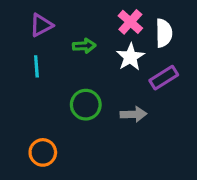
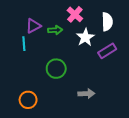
pink cross: (130, 22) -> (75, 14), moved
purple triangle: (41, 25) -> (33, 26), moved
gray arrow: (134, 114) -> (86, 94), moved

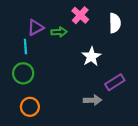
white star: (85, 37) -> (91, 57), moved
purple rectangle: (107, 51) -> (115, 82), moved
green circle: (56, 69) -> (23, 73), moved

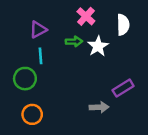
green arrow: (59, 32) -> (74, 41), moved
cyan line: (25, 46) -> (41, 56), moved
white star: (91, 57) -> (98, 46), moved

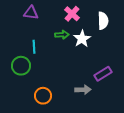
purple triangle: (38, 29) -> (31, 13), moved, turned 35
orange circle: (32, 114) -> (43, 96), moved

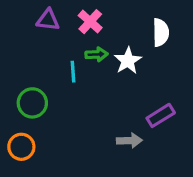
pink cross: (72, 14) -> (90, 22), moved
cyan line: (34, 47) -> (73, 72), moved
orange circle: (43, 96) -> (21, 147), moved

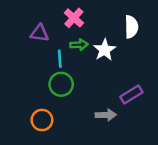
purple triangle: (48, 20) -> (39, 33), moved
green circle: (32, 103) -> (61, 84), moved
orange circle: (21, 147) -> (42, 120), moved

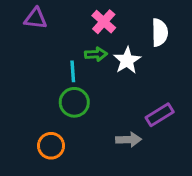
pink cross: (74, 18) -> (104, 22), moved
purple triangle: (39, 33) -> (35, 19), moved

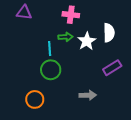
pink cross: (104, 22) -> (71, 15), turned -35
white semicircle: (160, 32) -> (109, 33), moved
purple rectangle: (160, 115) -> (112, 68), moved

